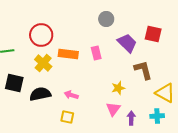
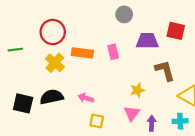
purple trapezoid: (127, 43) -> (147, 41), turned -45
black square: (14, 83) -> (23, 103), moved
yellow square: (67, 117) -> (97, 121), moved

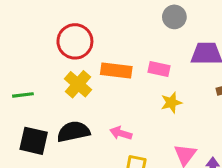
green line: (15, 50) -> (23, 95), moved
pink rectangle: (113, 52) -> (159, 69), turned -64
yellow star: (137, 90) -> (171, 103), moved

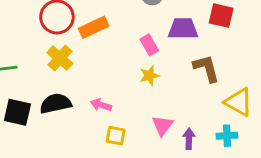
pink rectangle: (159, 69) -> (149, 45), moved, turned 48
orange rectangle: (116, 70) -> (94, 27), moved, turned -32

